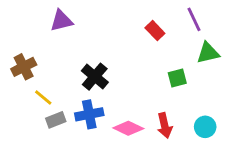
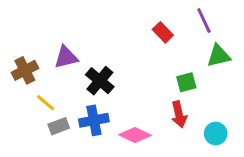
purple triangle: (61, 21) -> (66, 57), moved
red arrow: (165, 125) -> (179, 114), moved

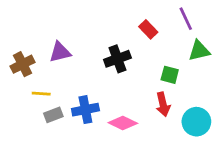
black cross: (100, 81) -> (117, 59), moved, turned 30
green square: (186, 82) -> (170, 75), turned 30
yellow line: (45, 103) -> (41, 94), turned -36
cyan circle: (216, 134) -> (196, 122), size x1.4

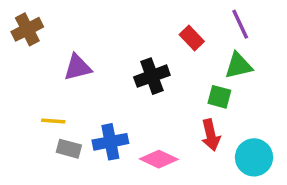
green triangle: (199, 51) -> (238, 66), moved
brown cross: (23, 64) -> (27, 29), moved
gray rectangle: (53, 115) -> (69, 149), turned 36

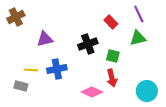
green square: (219, 97) -> (113, 56), moved
red arrow: (211, 135) -> (112, 78), moved
blue cross: (110, 142) -> (57, 69), moved
gray rectangle: (69, 149) -> (21, 86), moved

